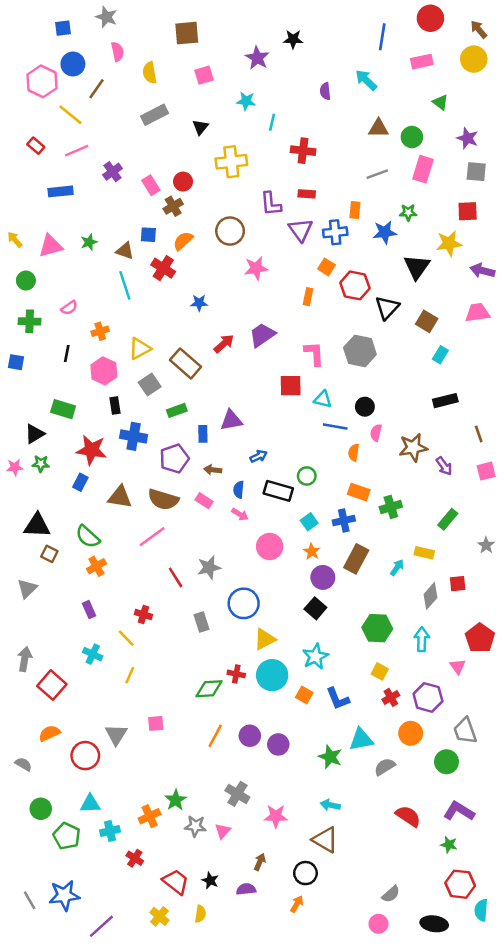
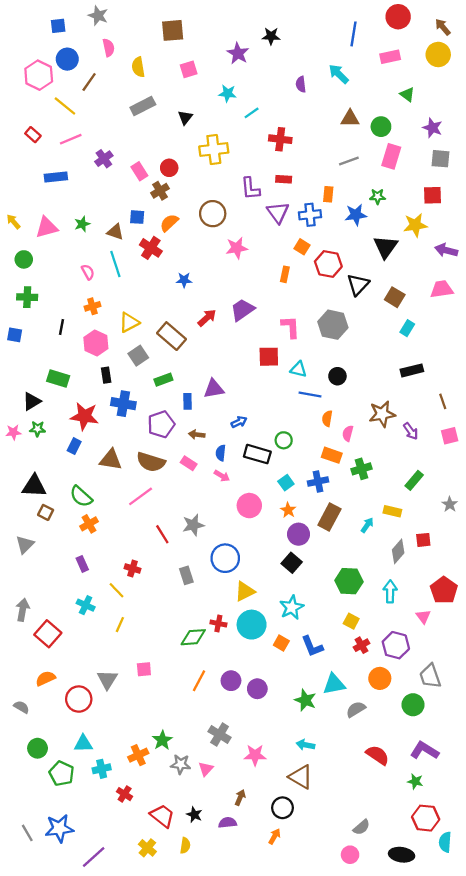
cyan line: (272, 122) -> (252, 113), turned 42
pink semicircle: (69, 308) -> (88, 272), moved, turned -84
pink semicircle: (376, 433) -> (348, 433), moved

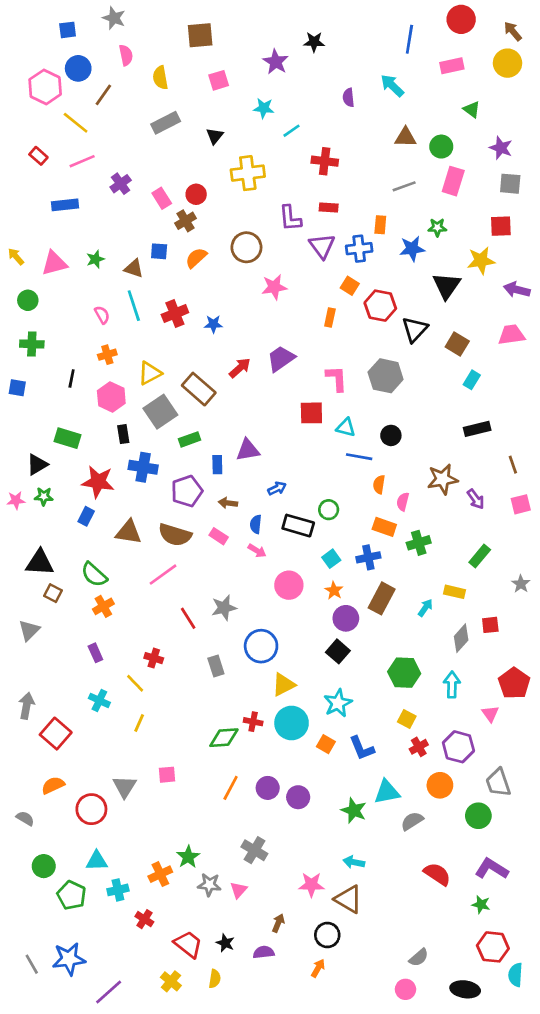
red cross: (151, 248) -> (175, 314), moved, turned 35
gray square: (138, 356) -> (160, 412), size x1.4
pink star: (255, 755) -> (311, 885), moved

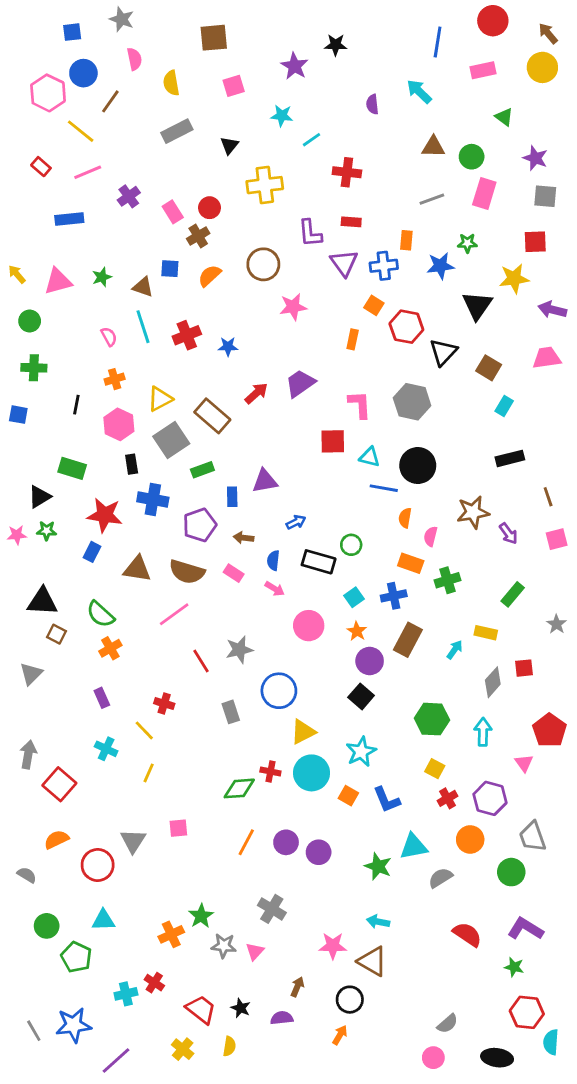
black circle: (391, 435) -> (418, 466), size x1.6
cyan cross: (118, 890) -> (126, 994), moved

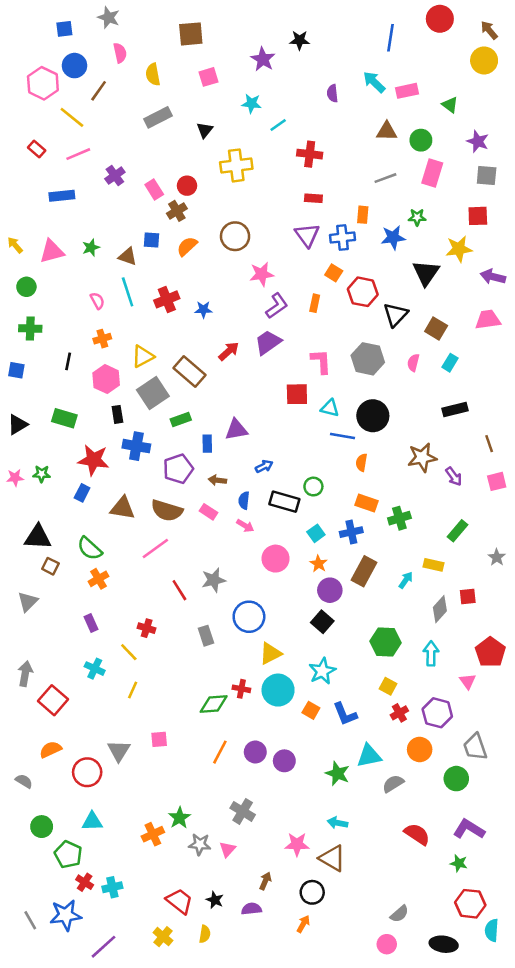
pink rectangle: (483, 70) -> (407, 91), moved
purple L-shape: (310, 233) -> (277, 306), moved, turned -120
black triangle: (40, 497) -> (18, 425), moved
pink semicircle: (430, 536) -> (413, 363), moved
red cross: (154, 983) -> (85, 882), moved

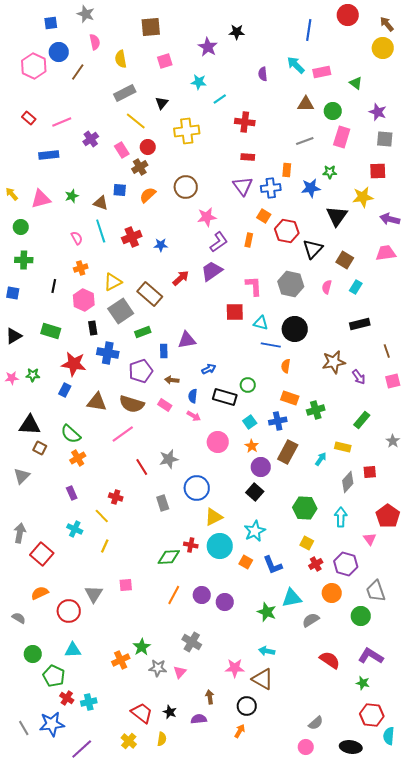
yellow line: (72, 117) -> (136, 121), moved
brown arrow: (265, 881) -> (210, 697), turned -32

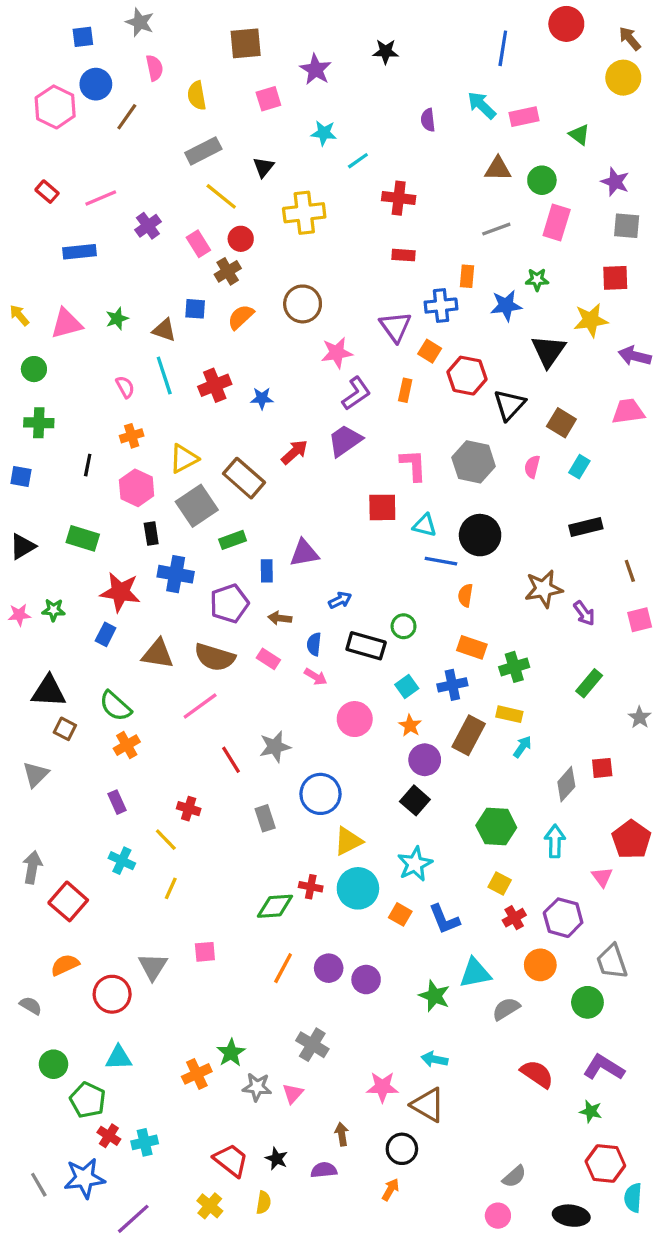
purple star: (208, 47) -> (316, 69), moved
purple triangle: (243, 186) -> (395, 327), moved
yellow rectangle: (343, 447) -> (509, 714), moved

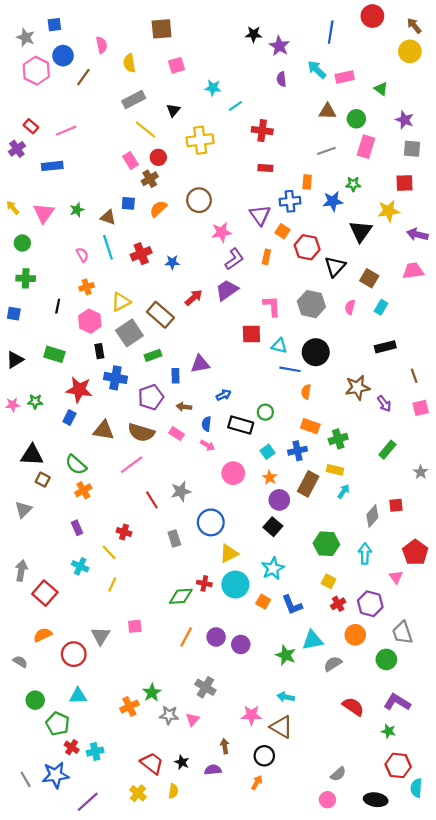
gray star: (140, 22) -> (26, 37), moved
purple star: (316, 69) -> (279, 46), moved
purple cross: (148, 226) -> (17, 149), moved
pink triangle: (67, 323) -> (44, 213), turned -40

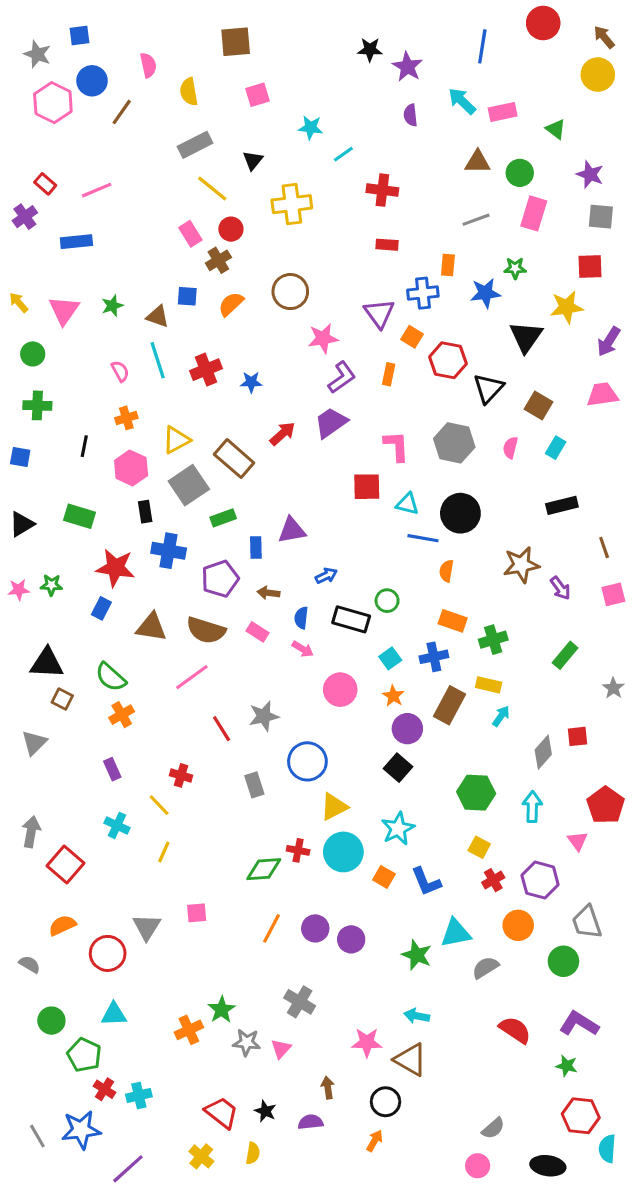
purple arrow: (417, 234) -> (609, 341), turned -72

